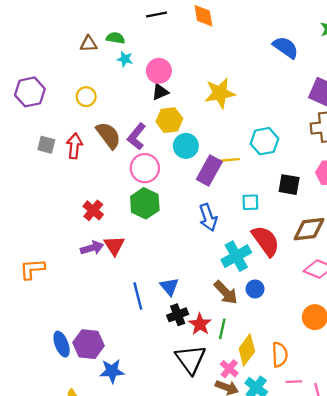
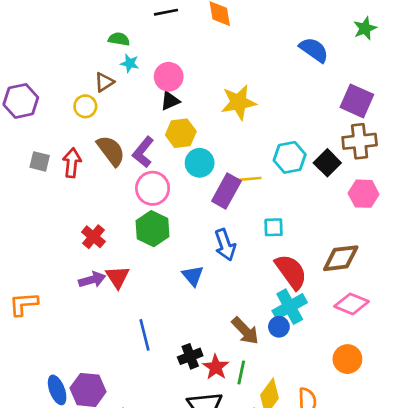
brown triangle: (89, 44) -> (104, 82), moved, turned -30
black square: (289, 185) -> (327, 163), moved, turned 35
cyan cross: (236, 256) -> (290, 307), moved
blue triangle: (169, 287) -> (193, 276), moved

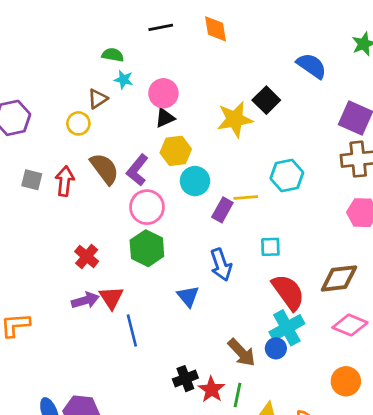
black square: (327, 163) -> (266, 100), moved
purple rectangle: (226, 191) -> (222, 210), size x0.7
blue line: (144, 335) -> (132, 331), moved

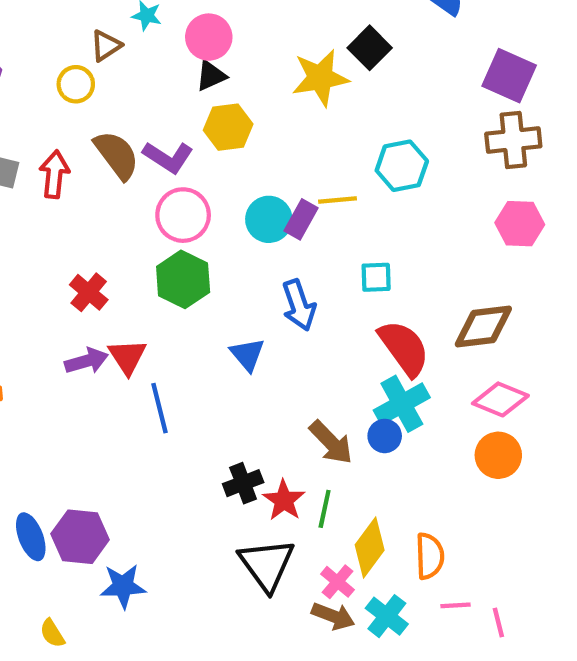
purple L-shape: (137, 170) -> (168, 157), turned -96
cyan circle: (195, 181) -> (269, 219), moved
orange circle: (346, 381) -> (498, 455), moved

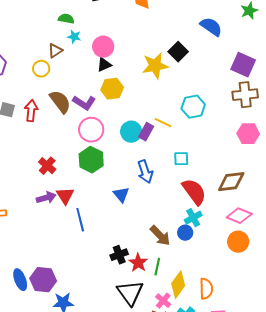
yellow line: (337, 200) -> (163, 123), turned 30
cyan cross: (402, 404) -> (193, 218), size x0.7

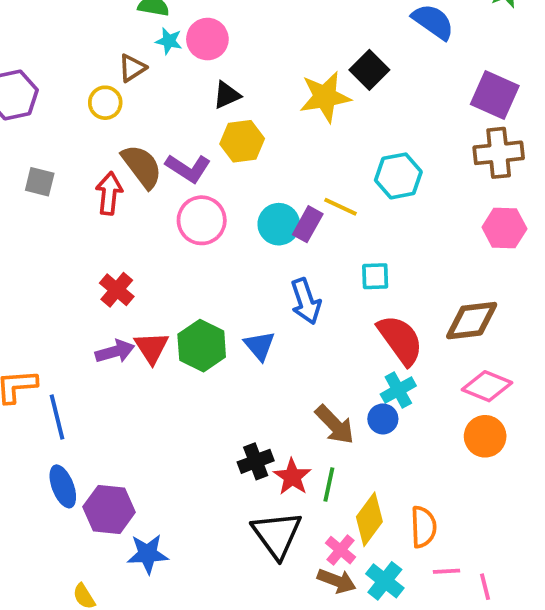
pink circle: (103, 47) -> (207, 39), moved
red arrow: (31, 111) -> (109, 193), moved
green hexagon: (91, 160) -> (202, 346), moved
blue line: (80, 220) -> (57, 417), moved
blue ellipse: (20, 280) -> (63, 486), moved

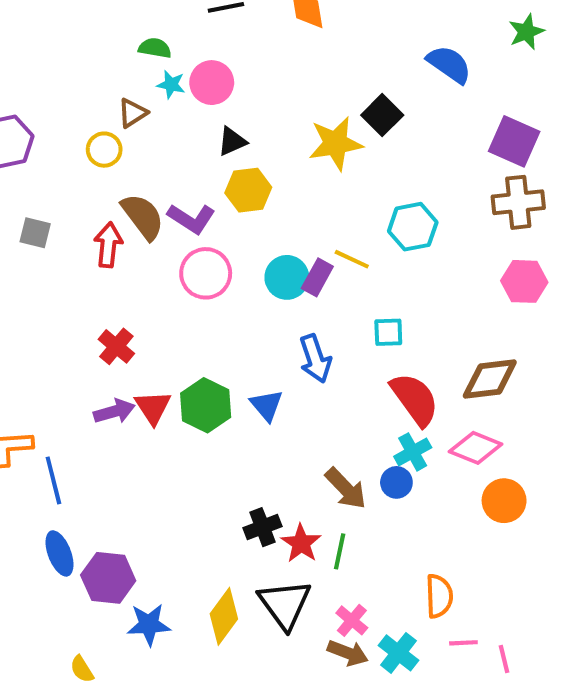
pink diamond: (487, 386) -> (476, 448), moved
yellow diamond: (369, 519) -> (224, 616), moved

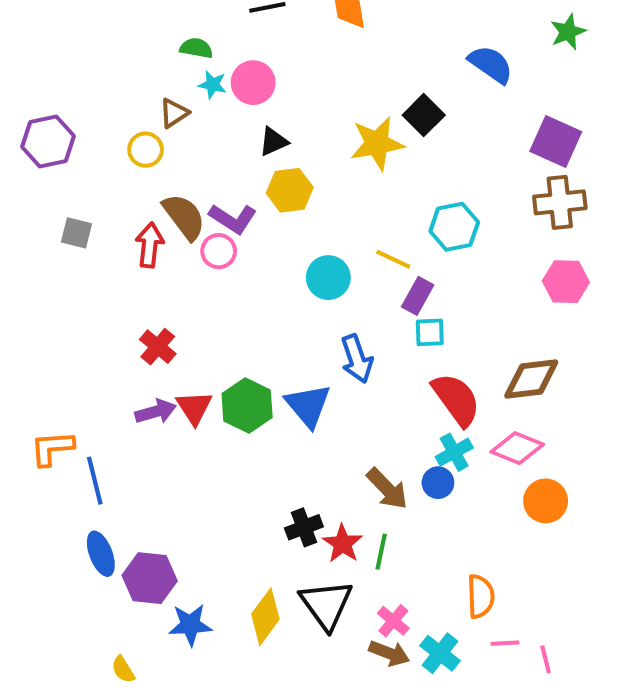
pink circle: (206, 273) -> (219, 251), moved, size x0.7
purple rectangle: (317, 277) -> (418, 296), moved
blue triangle: (267, 405) -> (308, 405), size x1.4

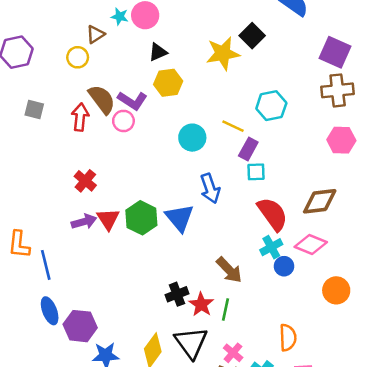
orange L-shape: (52, 448) -> (19, 245), turned -80
blue circle: (438, 483) -> (284, 266), moved
orange circle: (546, 501) -> (336, 290), moved

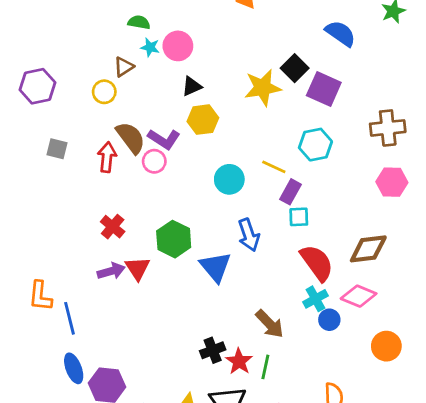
purple square: (335, 52) -> (324, 89), moved
green hexagon: (141, 218) -> (174, 239), moved

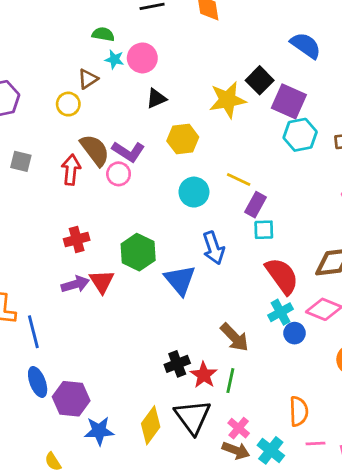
yellow hexagon: (203, 120) -> (183, 139), moved
cyan hexagon: (315, 145) -> (300, 135), moved
red cross: (113, 227) -> (77, 240), turned 35

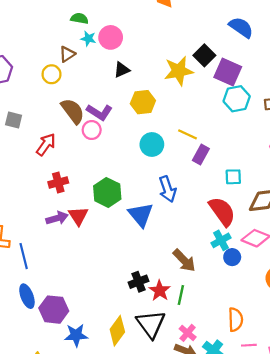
red arrow: (71, 170) -> (46, 144), moved, turned 30
cyan square: (264, 230) -> (233, 177), moved

